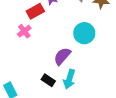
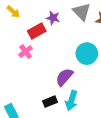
black rectangle: (48, 80) -> (50, 102), turned -56

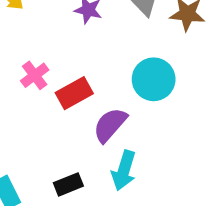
red rectangle: (37, 31) -> (74, 93), moved
black rectangle: (50, 102) -> (68, 184), moved

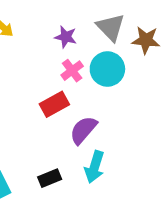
pink cross: (35, 75) -> (72, 71), moved
cyan circle: (154, 79) -> (107, 69), moved

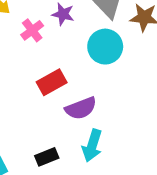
pink cross: (72, 71) -> (32, 30), moved
purple semicircle: (83, 130) -> (81, 108), turned -152

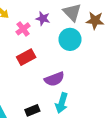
red rectangle: (52, 82) -> (26, 57), moved

